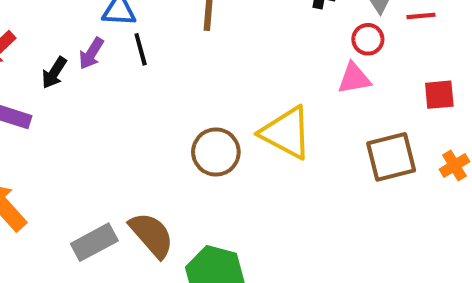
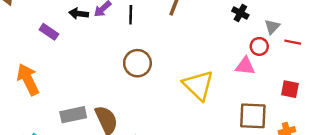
black arrow: (54, 73) -> (79, 14), turned 48
brown circle: (216, 152) -> (137, 63), moved

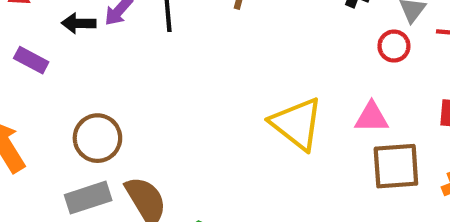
brown circle: (137, 63) -> (97, 138), moved
pink triangle: (245, 66) -> (372, 117), moved

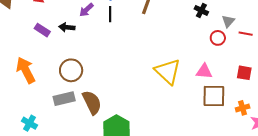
black arrow: (79, 23) -> (67, 27), moved

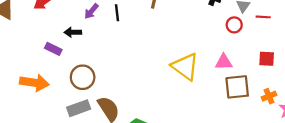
purple rectangle: (42, 30) -> (53, 49), moved
orange arrow: (26, 70) -> (34, 83), turned 132

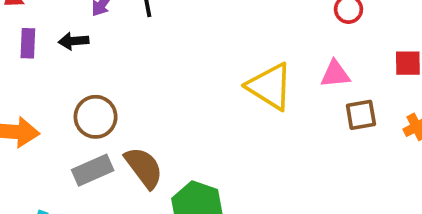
purple rectangle: (53, 49) -> (28, 43), moved, turned 70
brown square: (237, 87) -> (361, 115), size x0.7

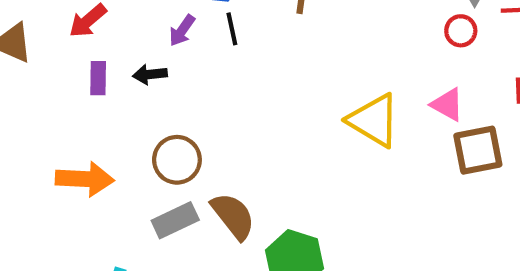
pink triangle: (335, 74) -> (447, 105), turned 36
brown square: (361, 115) -> (478, 150), size x1.4

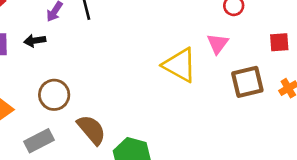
pink triangle: (447, 105) -> (218, 44), moved, turned 40
gray rectangle: (175, 220) -> (39, 141), moved

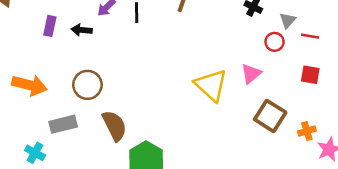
red square: (279, 42) -> (310, 75), moved
brown square: (247, 82) -> (270, 116), turned 32

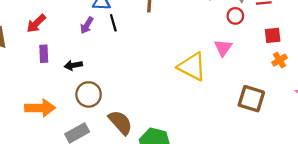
black arrow: (82, 30) -> (73, 65), moved
brown square: (270, 116) -> (251, 99), moved
orange cross: (307, 131) -> (279, 60), moved

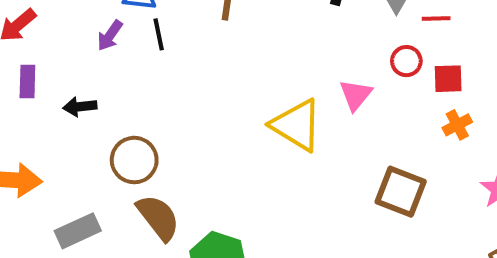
red circle: (235, 16) -> (406, 61), moved
brown circle: (89, 94) -> (134, 160), moved

